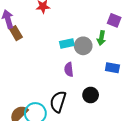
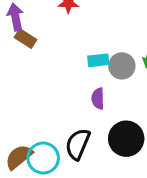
brown rectangle: (16, 33) -> (26, 39), turned -32
black circle: (91, 95) -> (126, 139), size x1.5

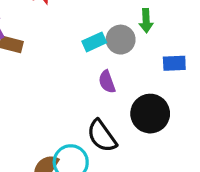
black semicircle: (78, 144) -> (102, 136), turned -40

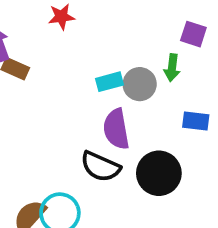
purple semicircle: (107, 82) -> (116, 129), size x1.5
black semicircle: (102, 136) -> (100, 167), moved, turned -40

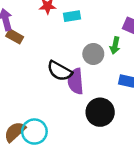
cyan rectangle: (109, 82) -> (72, 16), moved
black semicircle: (100, 167) -> (60, 71), moved

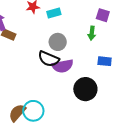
gray circle: (93, 54) -> (58, 42), moved
purple semicircle: (76, 81) -> (63, 66), turned -90

